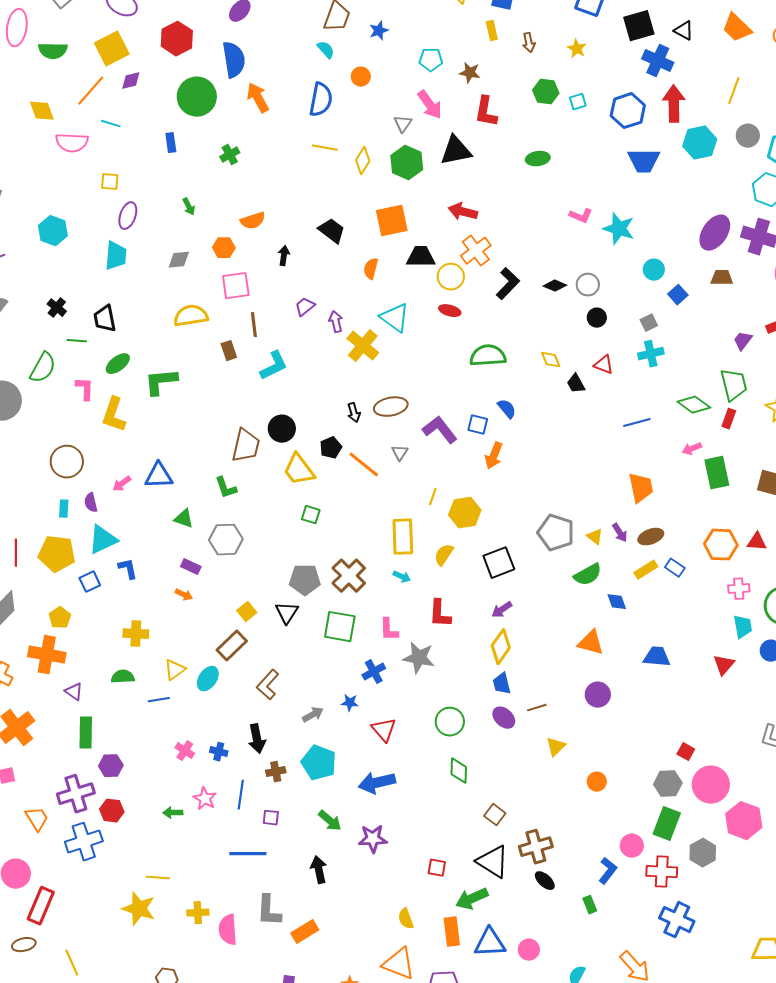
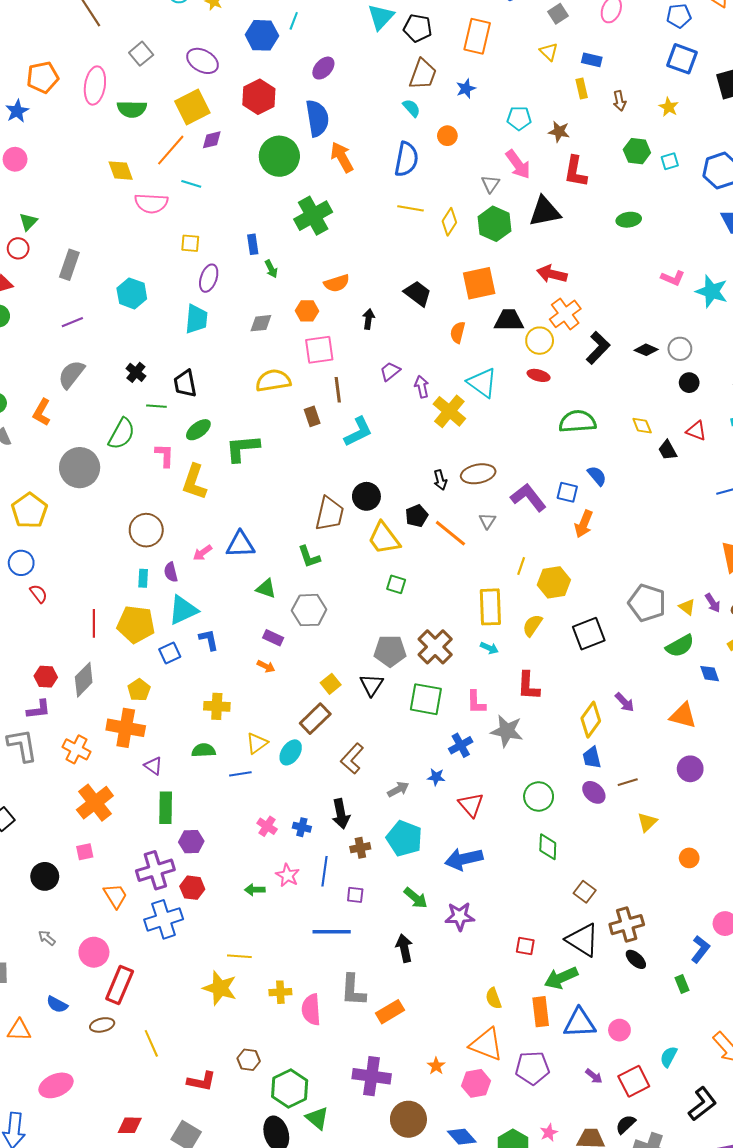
blue rectangle: (171, 143) -> (253, 244), moved
green cross: (230, 155) -> (313, 216), size x1.8
purple arrow: (502, 610) -> (625, 702), moved, turned -100

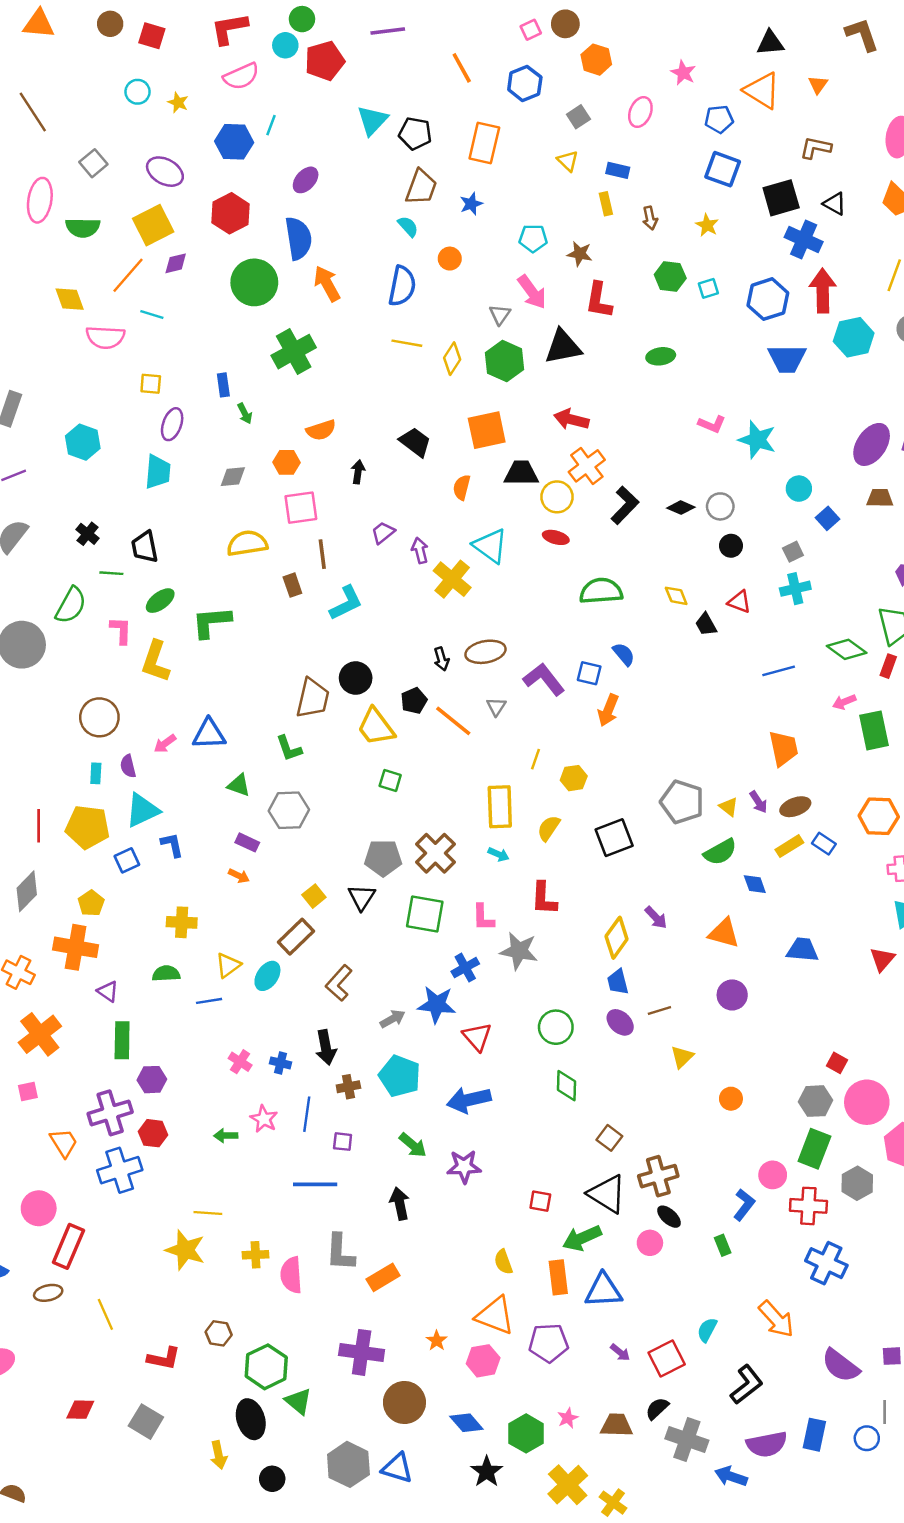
yellow hexagon: (554, 582) -> (574, 778), size x0.7
blue star: (436, 777) -> (437, 1005), size x1.8
pink circle: (619, 1030) -> (650, 1243), moved

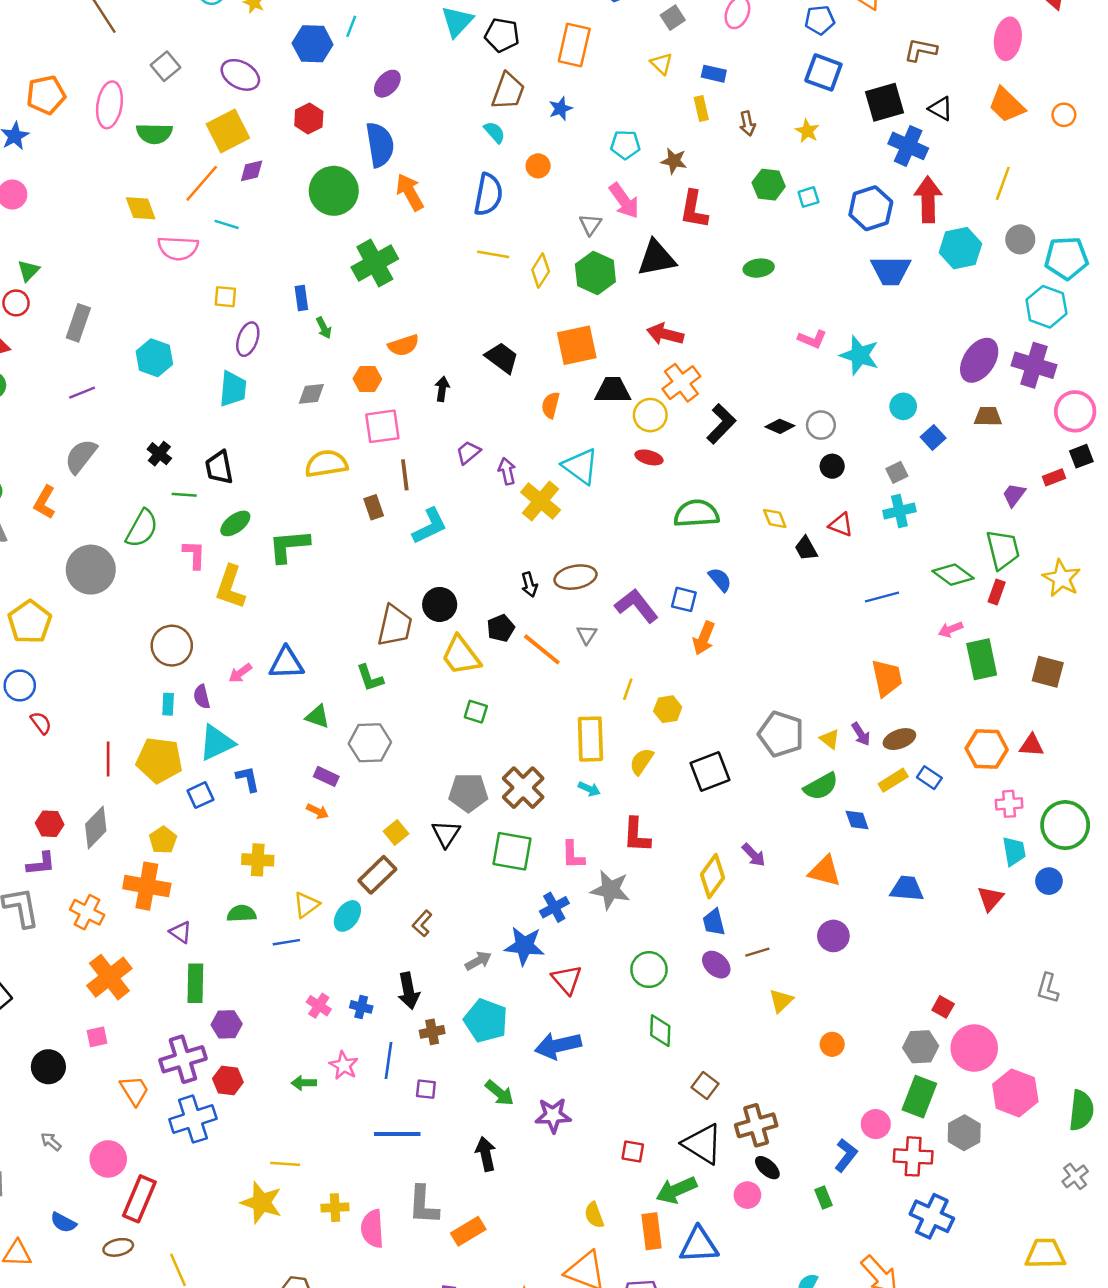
red hexagon: (230, 213) -> (309, 119), size x0.7
brown L-shape: (339, 983) -> (422, 923), size x0.7

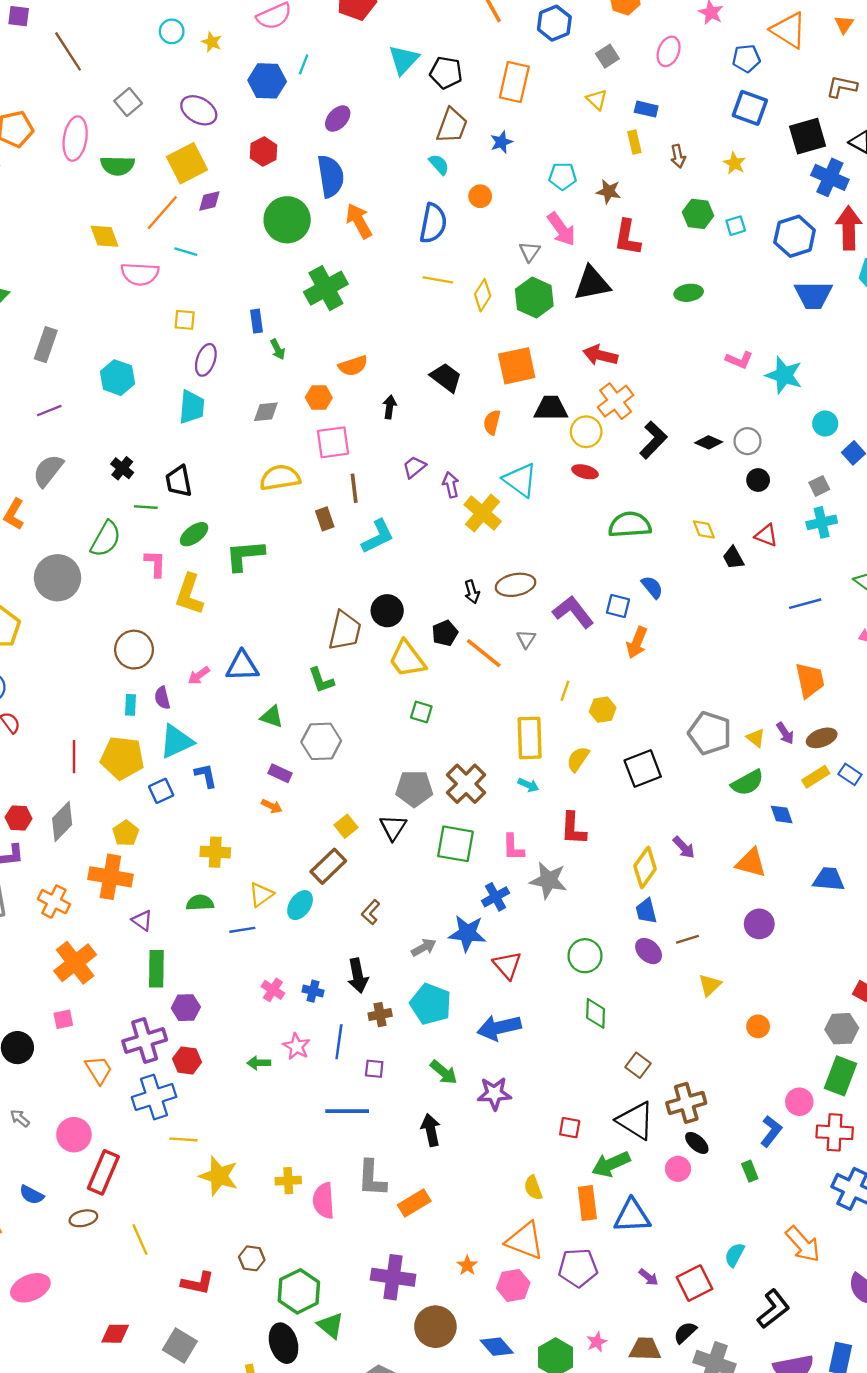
yellow line: (285, 1164) -> (183, 1139), moved

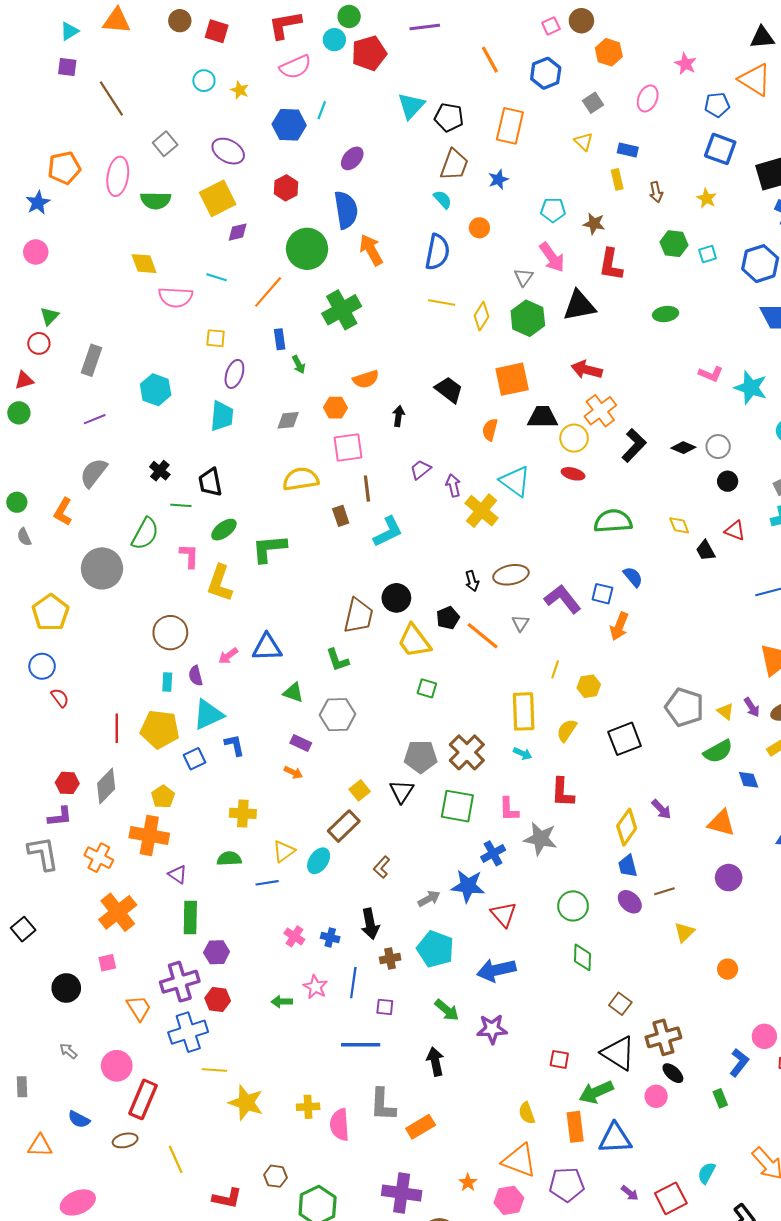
orange line: (162, 213) -> (268, 292), moved

